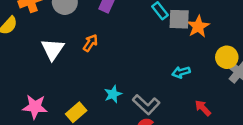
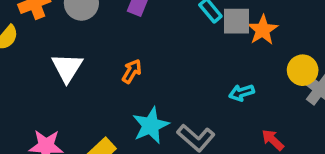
orange arrow: (90, 43) -> (132, 71), moved
cyan star: (113, 94) -> (151, 125), size x1.5

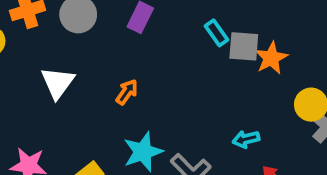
cyan arrow: (241, 93) -> (246, 139), moved

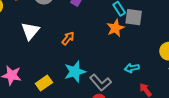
orange star: (271, 58) -> (115, 28), moved

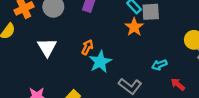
cyan star: (75, 72) -> (100, 62), moved

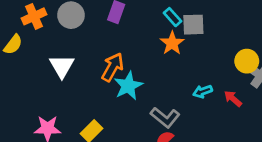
orange arrow: (87, 47) -> (113, 67), size x1.5
red arrow: (178, 84) -> (233, 99), moved

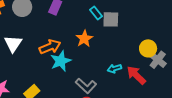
orange star: (172, 43) -> (84, 39), moved
orange arrow: (113, 67) -> (50, 47), turned 35
red arrow: (233, 99) -> (136, 75), size x1.5

